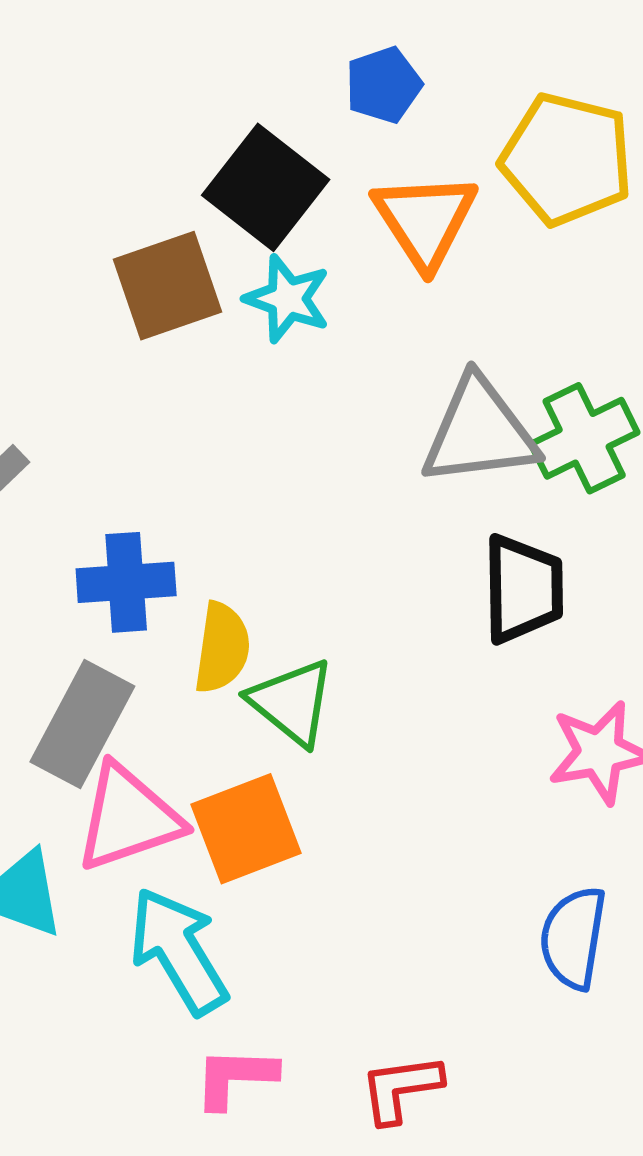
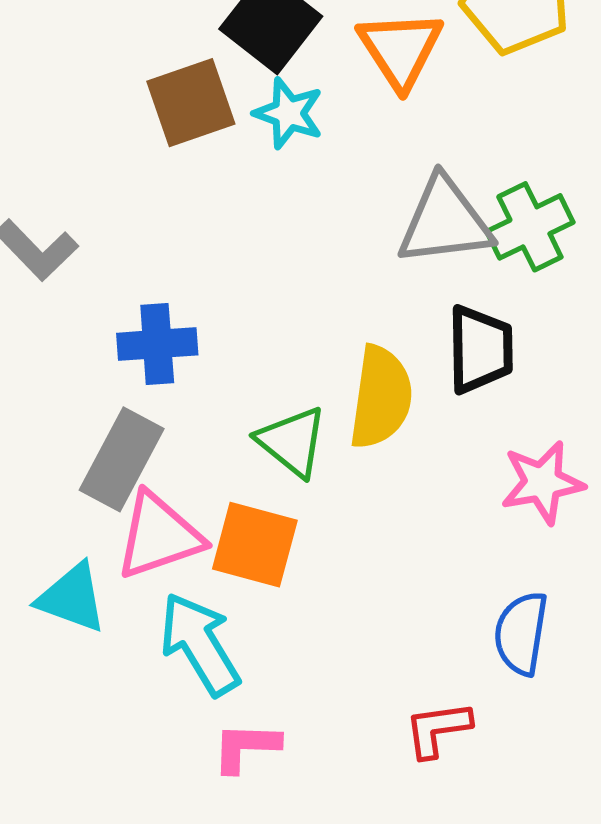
yellow semicircle: (222, 648) -> (381, 397), moved, size x1.4
orange square: (246, 829) -> (255, 545), turned 36
red L-shape: (401, 1088) -> (438, 729), moved

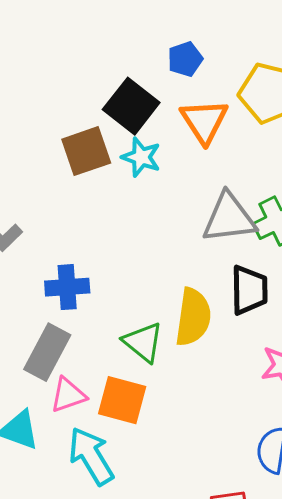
pink triangle: (159, 536) -> (68, 395), size x0.7

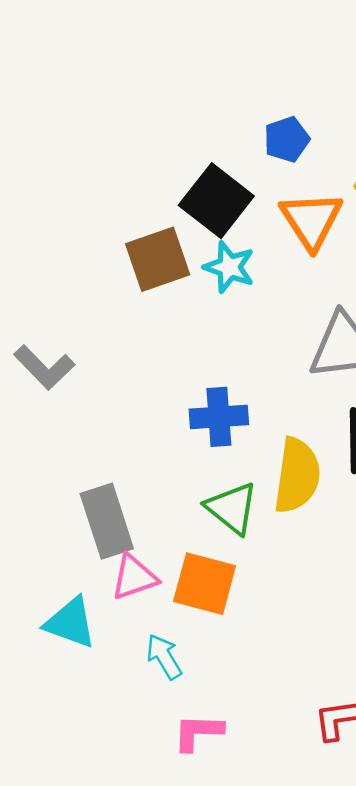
blue cross: (67, 287) -> (219, 417), moved
gray rectangle: (47, 352) -> (107, 521), turned -46
cyan arrow: (91, 456) -> (164, 657), size x0.6

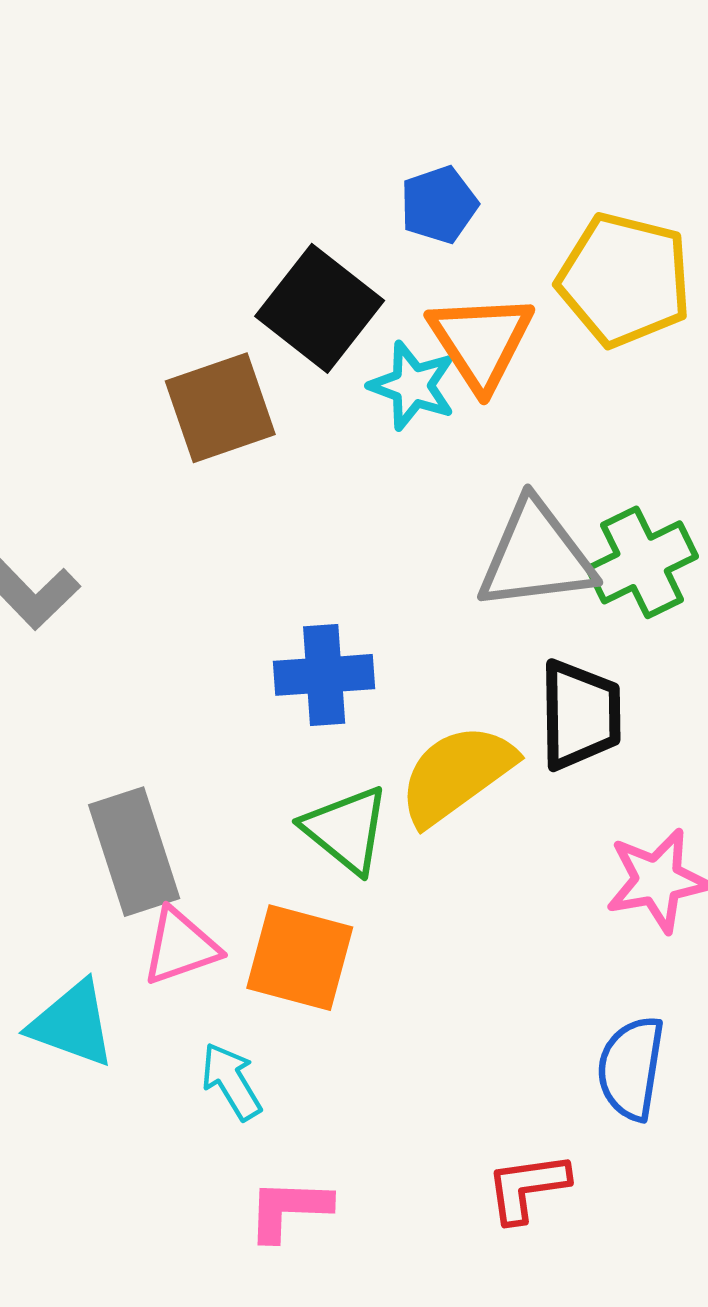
cyan star: (229, 267) -> (412, 386), moved
yellow semicircle: (297, 476) -> (457, 774), turned -134

